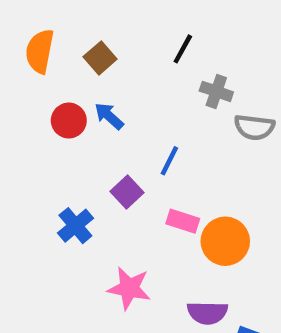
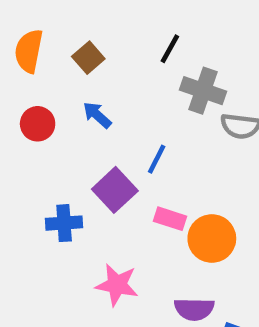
gray cross: (216, 91) -> (203, 91), size x1.4
red circle: (69, 121) -> (38, 124), moved
purple square: (127, 192) -> (115, 190), size x1.4
blue cross: (75, 226) -> (64, 223), turned 36

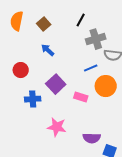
gray cross: (203, 91) -> (96, 39), turned -36
red circle: (38, 124) -> (21, 70), moved
blue line: (157, 159) -> (91, 68), moved, turned 40
orange circle: (212, 239) -> (106, 86), moved

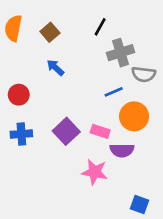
purple square: (56, 84) -> (66, 131), moved
blue cross: (33, 99) -> (21, 134), moved
pink star: (57, 127) -> (95, 172), moved
purple semicircle: (92, 138) -> (122, 150), moved

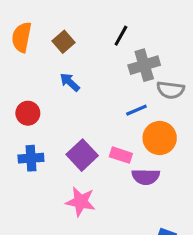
pink star: (95, 172) -> (81, 202), moved

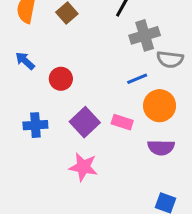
blue arrow: (70, 82) -> (25, 61), moved
red circle: (28, 113) -> (61, 79), moved
purple semicircle: (146, 177) -> (161, 148), moved

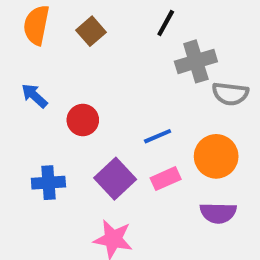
blue line: (137, 79) -> (158, 136), moved
pink rectangle: (122, 122) -> (166, 179), turned -42

